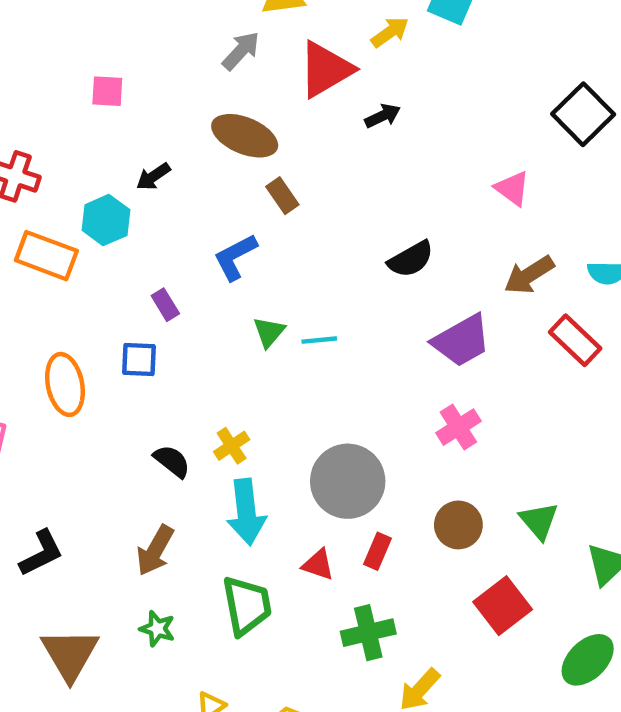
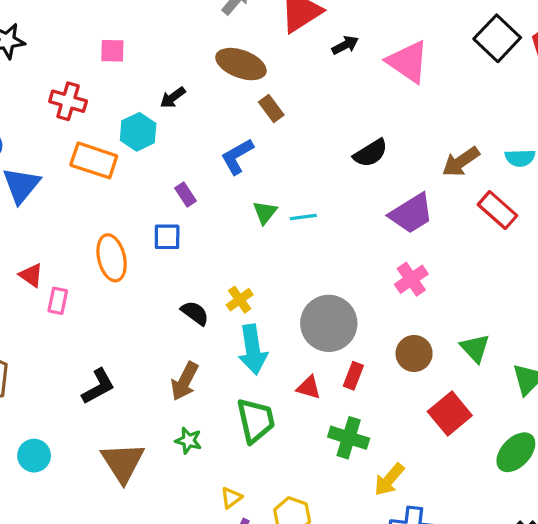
pink square: (107, 91) -> (112, 51), moved
pink triangle: (512, 188) -> (408, 62), moved, size x1.6
green cross: (368, 633) -> (349, 438), turned 33

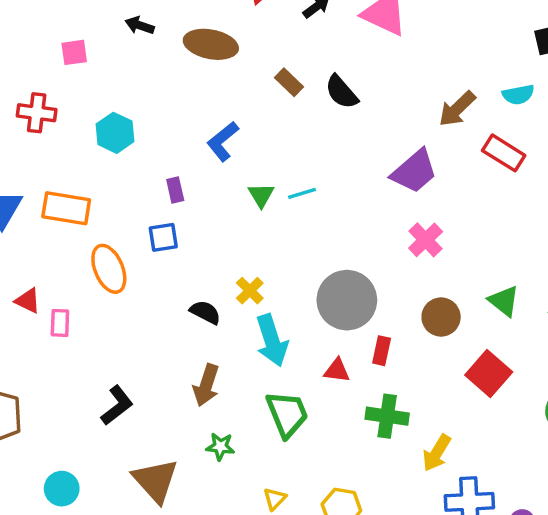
black arrow: (173, 97) -> (140, 25), moved, turned 64
brown rectangle: (271, 108) -> (289, 82), moved
black semicircle: (371, 153) -> (342, 92), moved, turned 90
orange rectangle: (94, 160) -> (66, 208), moved
purple rectangle: (185, 194) -> (175, 190), turned 30

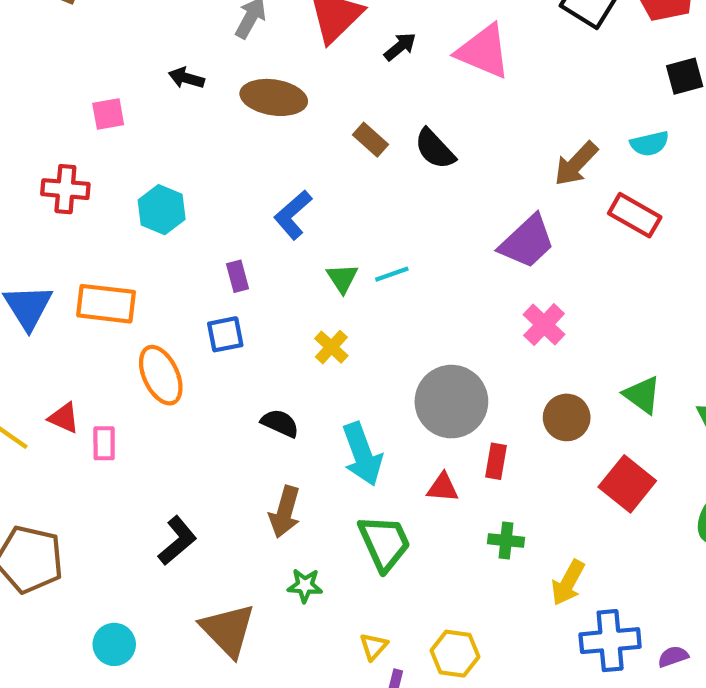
yellow cross: (250, 291) -> (331, 347), moved
green cross: (387, 416) -> (506, 541), size x0.7

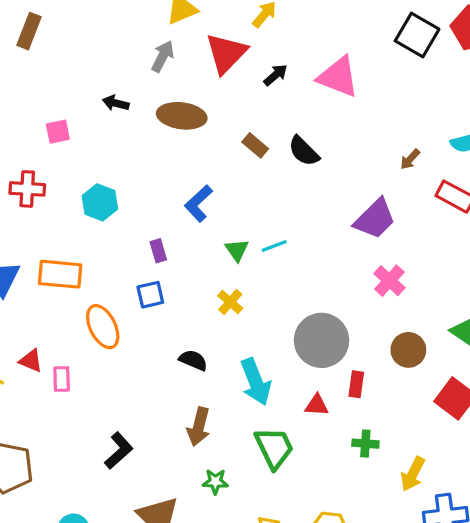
brown arrow: (576, 164) -> (410, 159), size x0.6

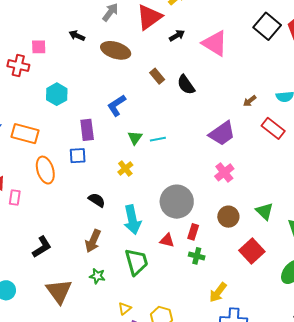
red cross: (27, 189) -> (18, 65), moved
purple rectangle: (158, 251) -> (87, 130), size x1.5
green cross: (365, 444) -> (197, 256), moved

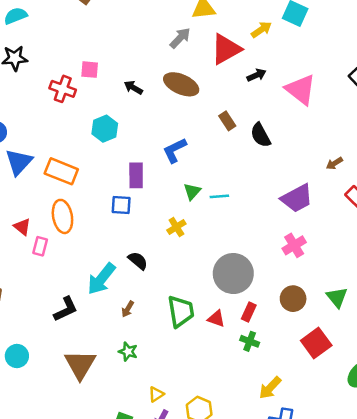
black arrow: (77, 36) -> (133, 88), moved
orange ellipse: (45, 170) -> (62, 216), moved
cyan arrow: (132, 220) -> (101, 279), moved, turned 44
brown arrow: (93, 241) -> (128, 309), size x0.6
green trapezoid: (137, 262) -> (181, 311), moved

